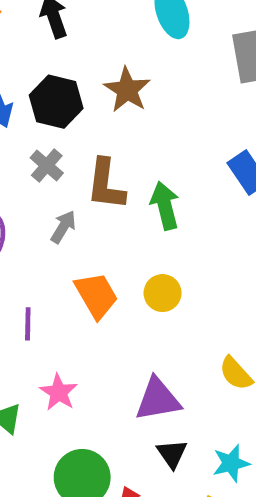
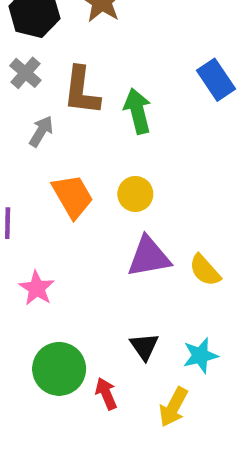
purple triangle: (158, 399) -> (149, 257), moved

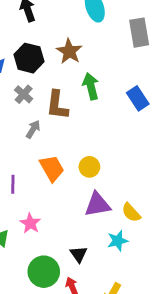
green arrow: (138, 111) -> (91, 86), moved
black triangle: (144, 346) -> (79, 254), moved
cyan star: (200, 355) -> (118, 241), moved

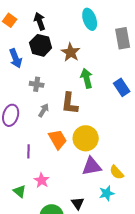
black hexagon: (29, 58) -> (41, 45), moved
gray cross: (24, 94) -> (37, 84), turned -32
brown L-shape: (57, 105) -> (70, 103), moved
yellow circle: (89, 167) -> (86, 138), size x1.6

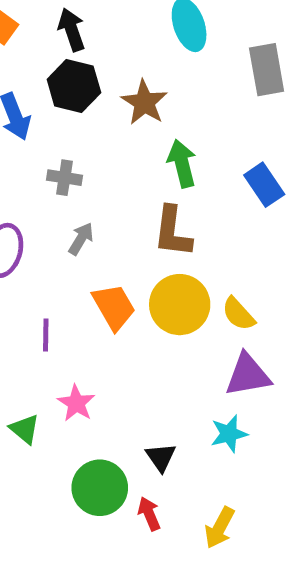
brown L-shape: (70, 103) -> (173, 232), moved
purple triangle: (92, 166) -> (248, 375), moved
yellow semicircle: (117, 172) -> (238, 314), moved

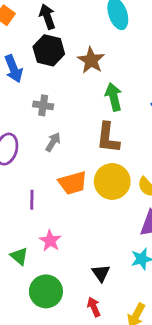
orange trapezoid: (114, 307) -> (73, 183), turned 104
green circle: (100, 488) -> (46, 291), moved

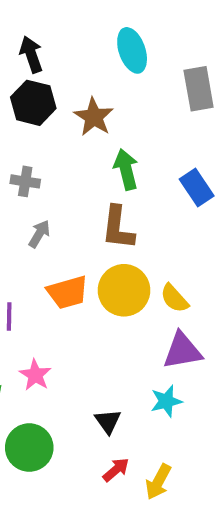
red arrow: (94, 307) -> (116, 470), moved, turned 72

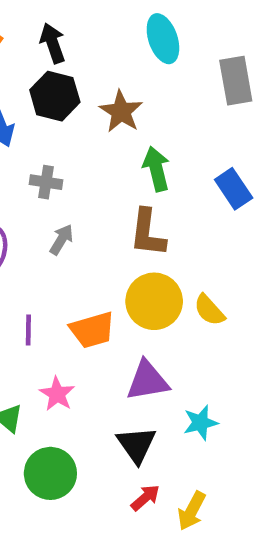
orange trapezoid: (68, 292) -> (92, 330), moved
purple triangle: (182, 351) -> (148, 381), moved
black triangle: (108, 421) -> (136, 445), size x1.4

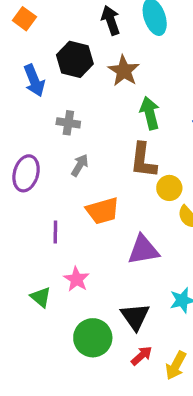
black arrow: (53, 43) -> (111, 20), moved
yellow circle: (154, 301) -> (169, 188), moved, size x0.6
orange trapezoid: (92, 330) -> (103, 211), moved
purple triangle: (148, 381) -> (143, 250), moved
green circle: (50, 473) -> (93, 338), moved

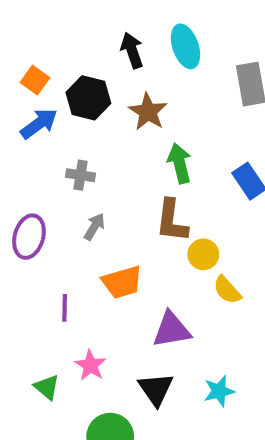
orange square: (24, 19) -> (35, 80), moved
blue arrow: (34, 81) -> (39, 124), turned -104
black triangle: (135, 317) -> (156, 389), moved

